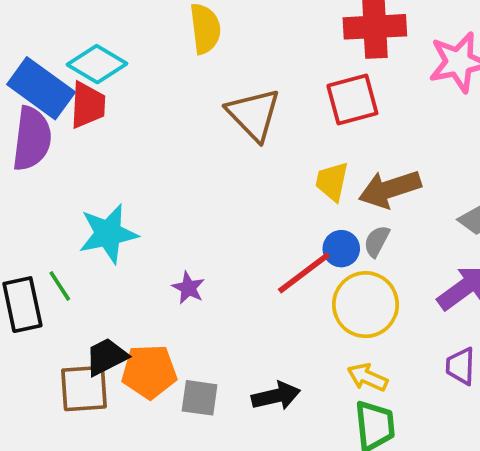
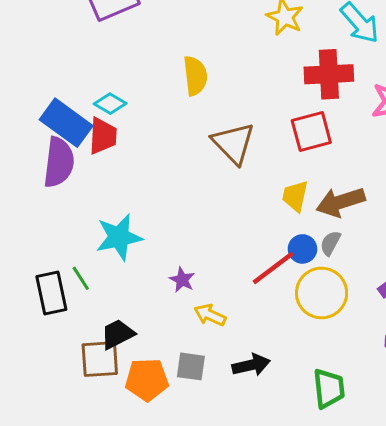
cyan diamond: (97, 64) -> (110, 104), size x0.7
orange pentagon: (149, 372) -> (147, 380), moved
yellow arrow: (367, 377) -> (210, 315), moved

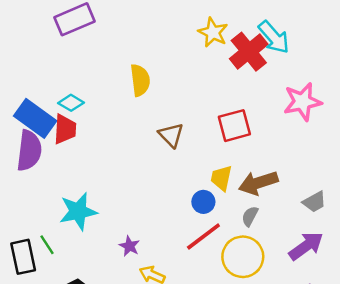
red cross: (329, 74) -> (249, 52), moved, turned -36
brown triangle: (233, 143) -> (171, 135), size x0.7
blue circle: (302, 249) -> (203, 202), moved

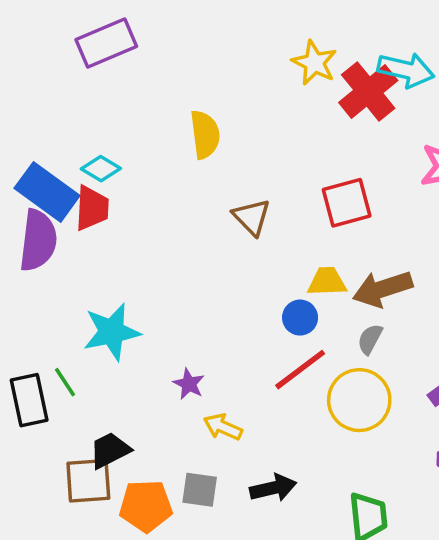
cyan arrow: (274, 37) -> (406, 70), turned -36
yellow trapezoid: (221, 178) -> (327, 282), turned 76

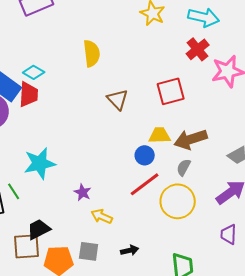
red cross: (368, 91) -> (198, 49), moved, size x0.7
black arrow: (273, 488) -> (130, 250), size x0.7

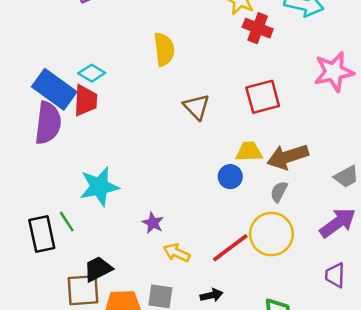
red cross: (198, 49) -> (258, 28), moved, turned -30
red line: (145, 184) -> (230, 248), moved

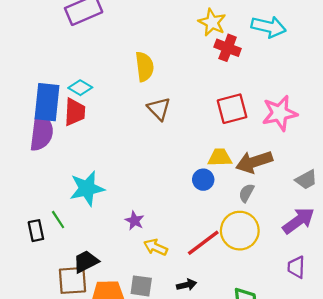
pink star: (334, 72) -> (280, 113), moved
blue rectangle: (54, 89) -> (47, 102), turned 60
brown triangle: (197, 107) -> (159, 109), moved
black rectangle: (42, 234) -> (36, 231), size x0.7

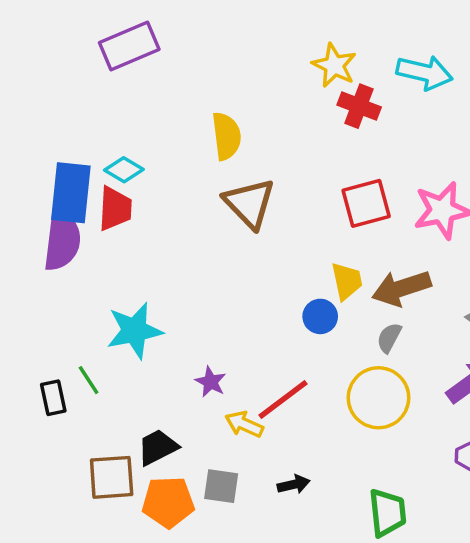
brown triangle: (159, 109) -> (249, 203), size x1.4
yellow trapezoid: (220, 157) -> (347, 281), turned 80
red line: (203, 243) -> (283, 400), moved
black trapezoid: (86, 262) -> (158, 447), moved

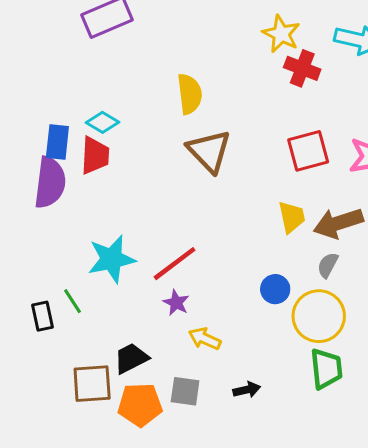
blue rectangle: (71, 193) -> (57, 142), size x0.7
blue circle: (320, 316) -> (275, 289), moved
red line: (283, 400) -> (175, 264), moved
green trapezoid: (387, 513) -> (326, 369), moved

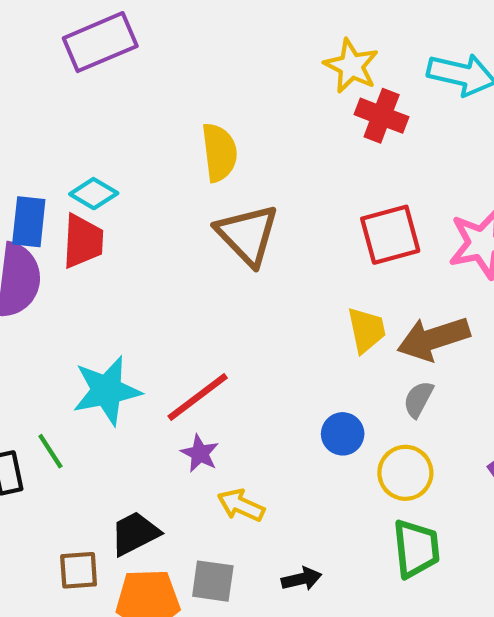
yellow circle: (319, 316) -> (405, 473), size x0.7
brown square: (92, 384) -> (79, 570), size x0.7

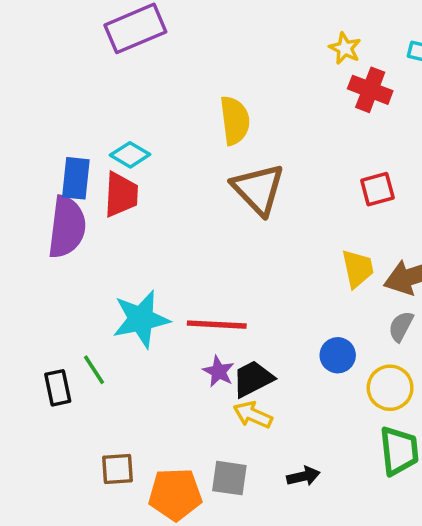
yellow star: (351, 66) -> (345, 48), size x0.7
red square: (390, 235) -> (377, 189), size x0.7
red line: (198, 397) -> (217, 325), turned 40
black trapezoid: (135, 533) -> (253, 379), moved

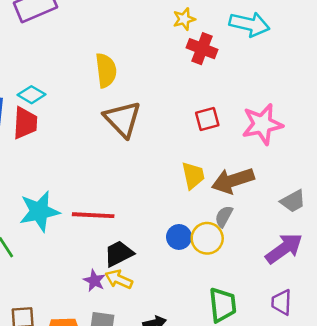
yellow star: (345, 48) -> (184, 19), turned 30
purple star: (219, 372) -> (94, 281), moved
yellow circle: (390, 388) -> (207, 238), moved

